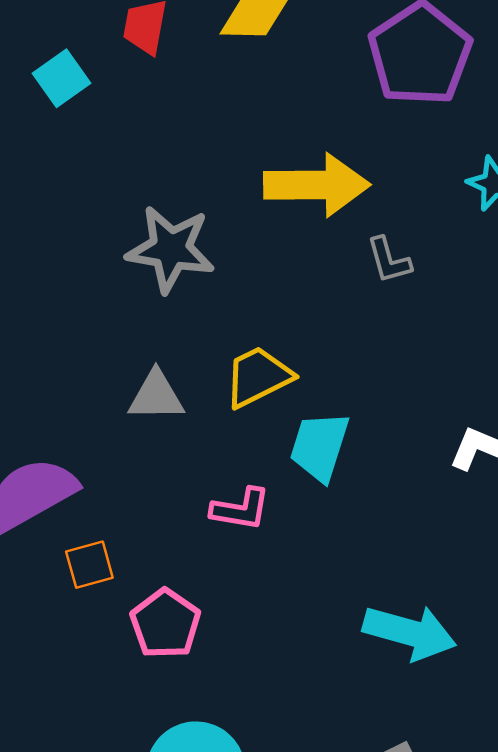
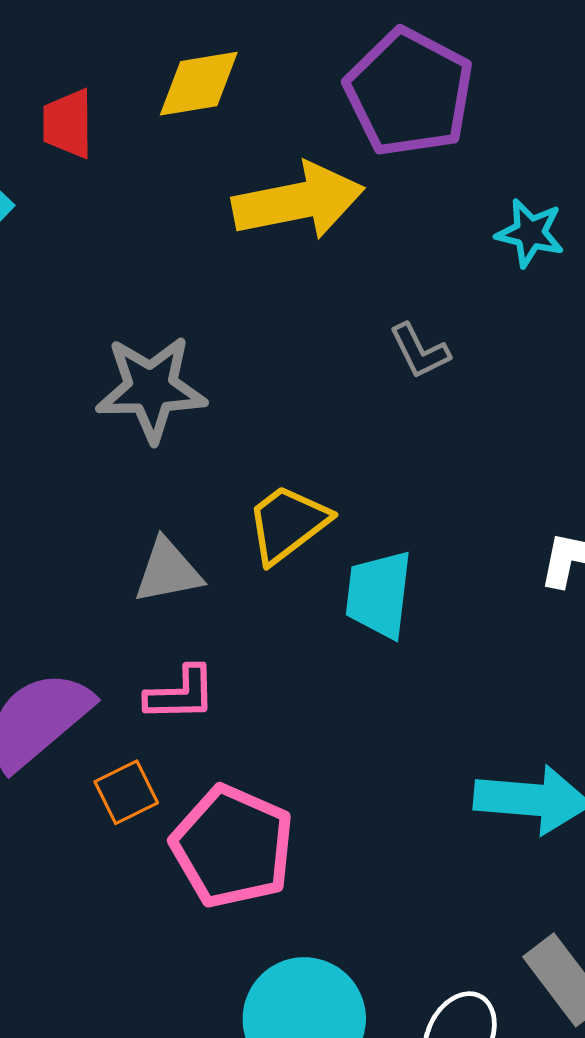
yellow arrow: (317, 185) -> (298, 201), moved
pink L-shape: (241, 509) -> (181, 694), moved
pink pentagon: (165, 624) -> (233, 846), size x1.4

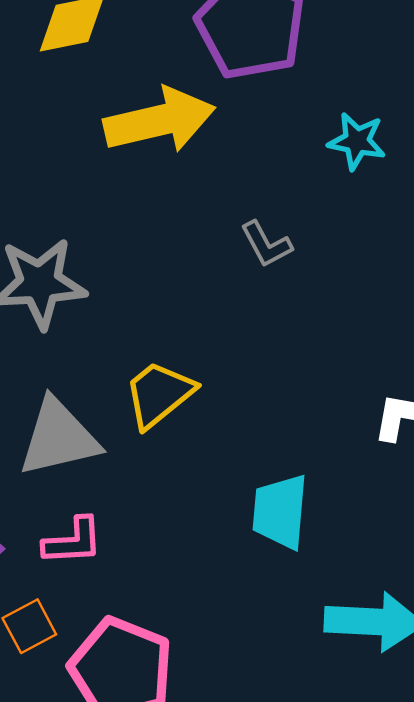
gray triangle: (168, 571) -> (59, 438), size x1.4
cyan trapezoid: (379, 594) -> (280, 512), moved

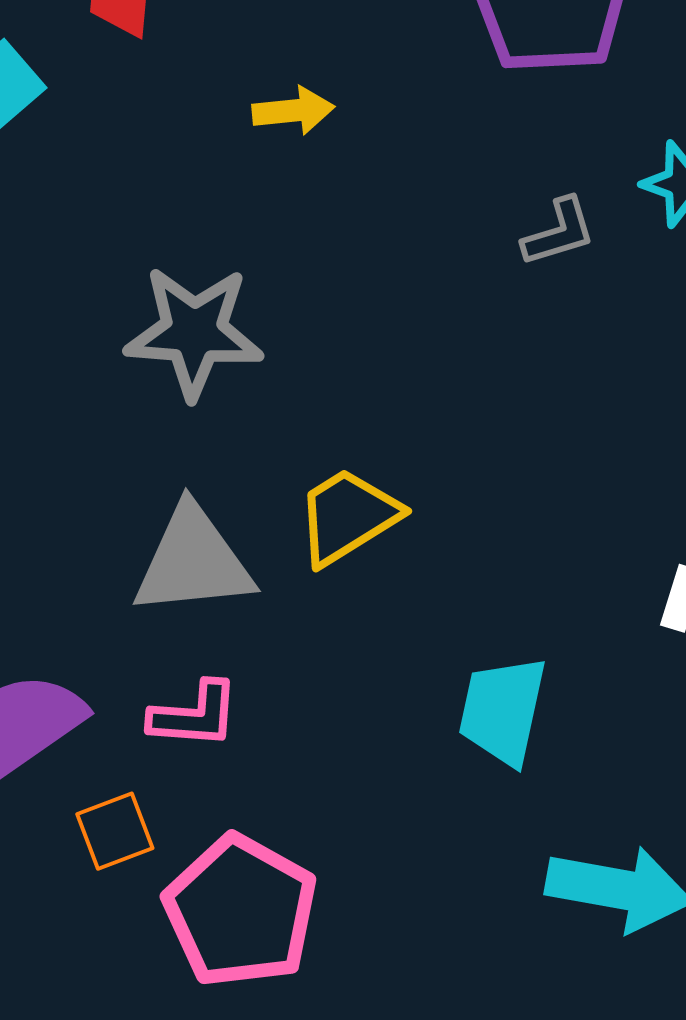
yellow arrow: (159, 120) -> (293, 111), moved, size x0.5
gray L-shape: (266, 244) -> (559, 232), moved, turned -86

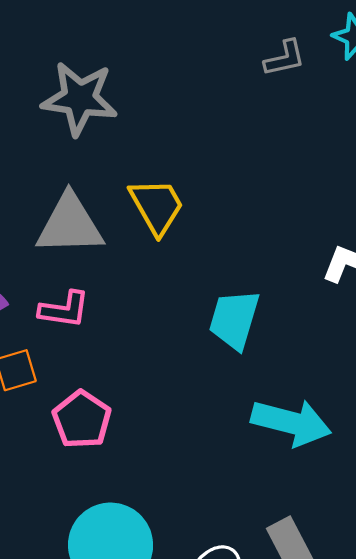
yellow trapezoid: (348, 516) -> (157, 206), turned 88
pink pentagon: (241, 911) -> (82, 419), size x0.7

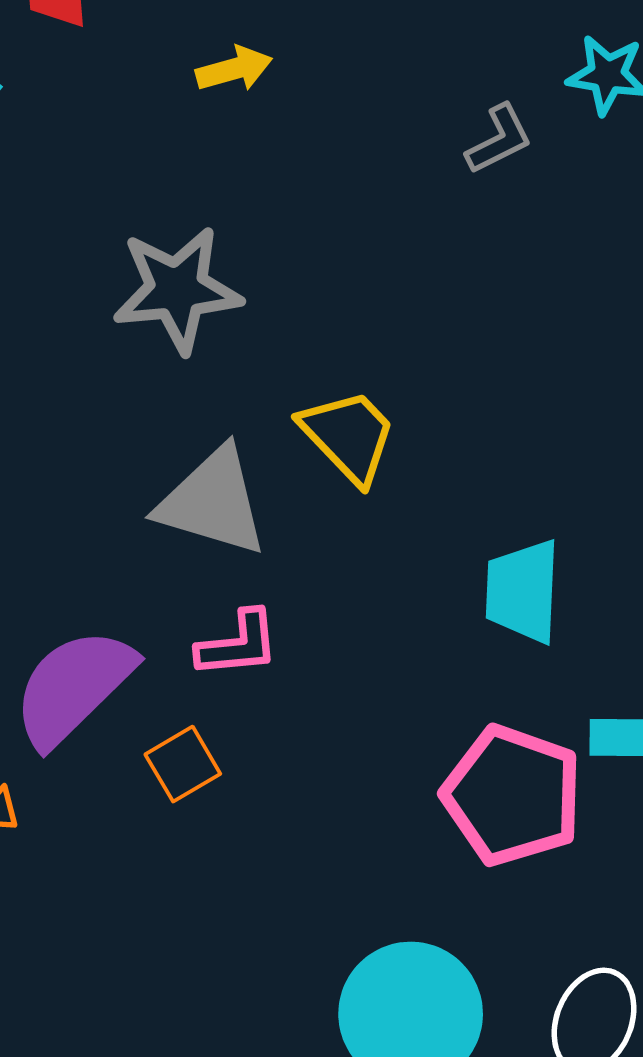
gray triangle: (70, 225) -> (213, 502), turned 32
pink pentagon: (82, 419) -> (512, 795), moved, size x1.4

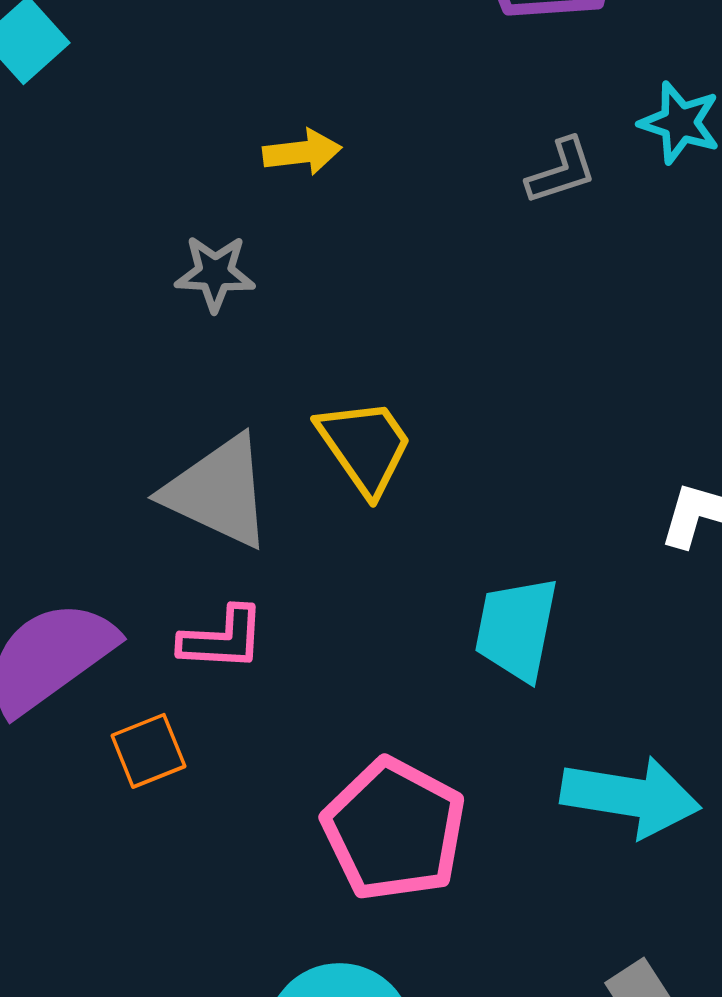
yellow arrow: (234, 69) -> (302, 152), moved
gray star: (177, 290) -> (215, 273), size x0.6
pink pentagon: (512, 795) -> (394, 830), moved

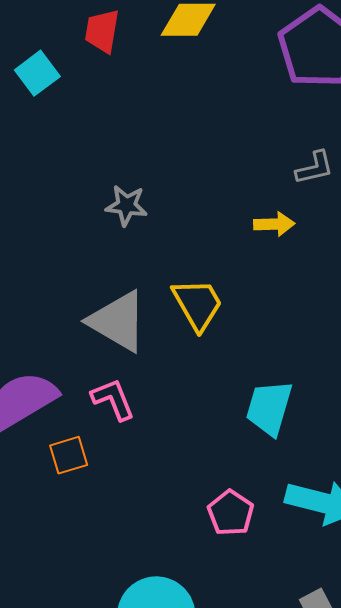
yellow arrow: (302, 152) -> (274, 224), moved
pink L-shape: (222, 639) -> (113, 399), turned -120
pink pentagon: (394, 830) -> (231, 513), moved, size x0.6

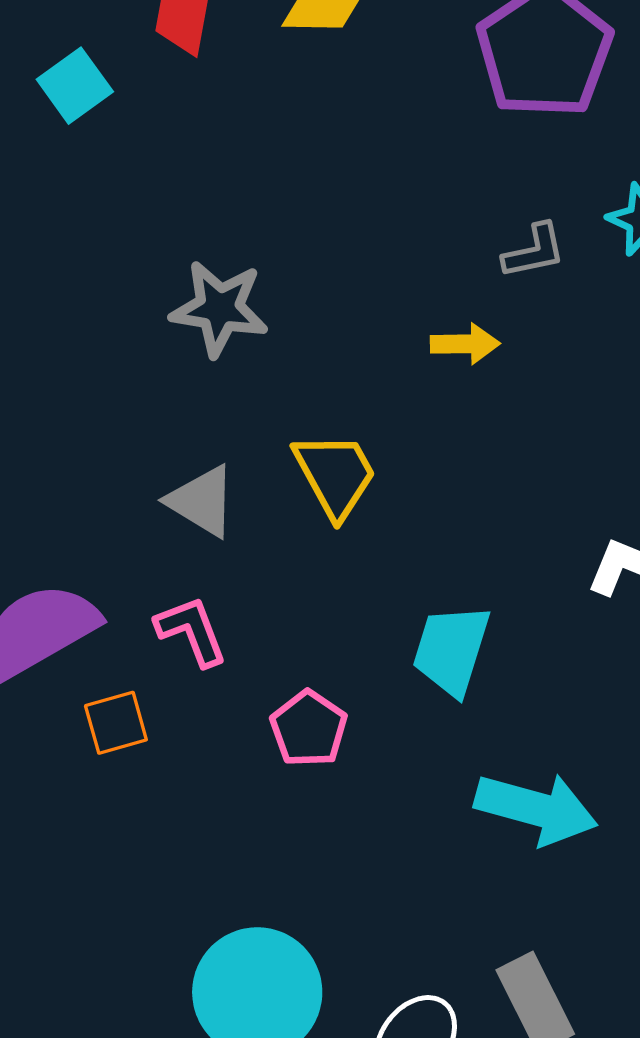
gray star: (126, 205) -> (219, 308), size x1.4
gray triangle: (118, 321) -> (202, 501), size x0.7
pink pentagon: (231, 513) -> (309, 729), moved

